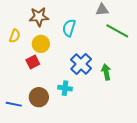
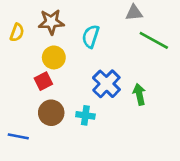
yellow semicircle: (15, 36) -> (17, 32), moved
brown circle: (39, 97) -> (51, 113), moved

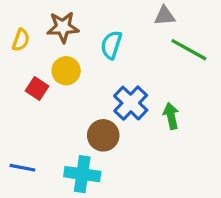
red square: (43, 81) -> (37, 88), moved, turned -30
brown circle: (51, 113) -> (103, 135), moved
cyan cross: (85, 115) -> (82, 174), moved, size x1.5

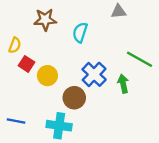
yellow semicircle: (21, 40) -> (15, 45), moved
green line: (189, 50) -> (140, 59), moved
yellow circle: (66, 71) -> (47, 76), moved

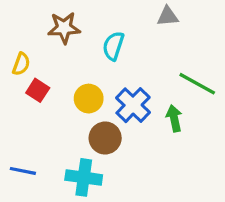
yellow circle: (47, 76) -> (89, 99), moved

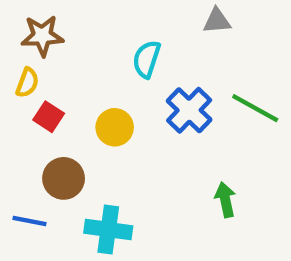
brown star: (64, 28) -> (42, 36), moved
blue cross: (133, 105) -> (189, 110), moved
green arrow: (174, 118) -> (225, 200), moved
brown circle: (105, 138) -> (64, 178), moved

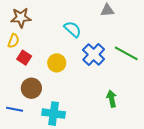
cyan semicircle: (147, 59) -> (73, 29), turned 114

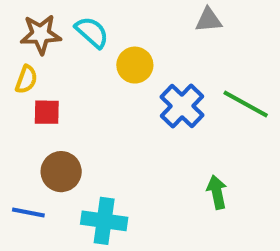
cyan semicircle: (73, 29) -> (92, 32), moved
red square: (24, 58) -> (47, 112), turned -32
yellow circle: (57, 63) -> (135, 65), moved

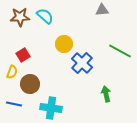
yellow circle: (135, 65) -> (64, 44), moved
yellow semicircle: (26, 79) -> (12, 72), moved
blue cross: (182, 106) -> (82, 63), moved
red square: (47, 112) -> (23, 55), turned -32

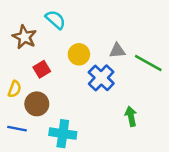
gray triangle: (102, 10) -> (117, 51), moved
brown star: (20, 17) -> (24, 37), moved, turned 30
red square: (23, 55) -> (42, 69), moved

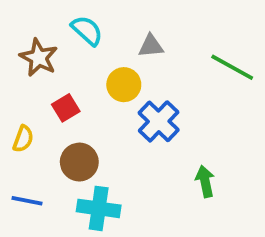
gray triangle: (117, 51) -> (151, 46), moved
green line: (148, 63) -> (232, 67), moved
brown circle: (37, 104) -> (79, 162), moved

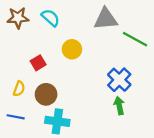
gray triangle: (151, 46) -> (106, 19), moved, size x1.6
brown star: (39, 58) -> (18, 18), moved, turned -30
blue cross: (159, 121) -> (119, 80), moved
yellow semicircle: (23, 139) -> (19, 89), moved

